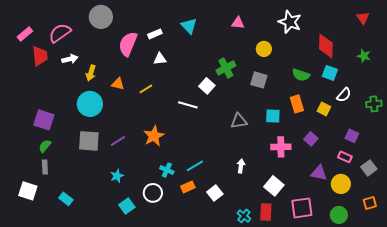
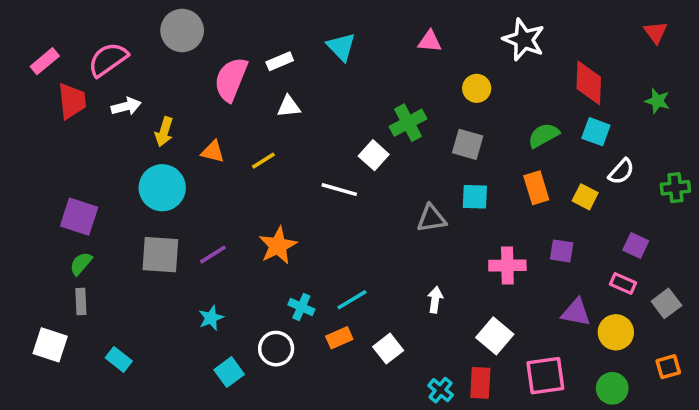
green semicircle: (301, 75) -> (544, 135), turned 132
cyan square: (273, 116) -> (475, 197), moved
purple square: (311, 139) -> (562, 251), turned -32

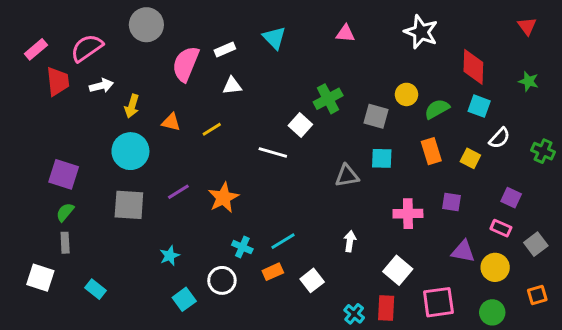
yellow circle: (477, 88) -> (406, 94), moved
green cross: (675, 188) -> (543, 151), turned 30
purple line: (213, 255) -> (178, 192), moved

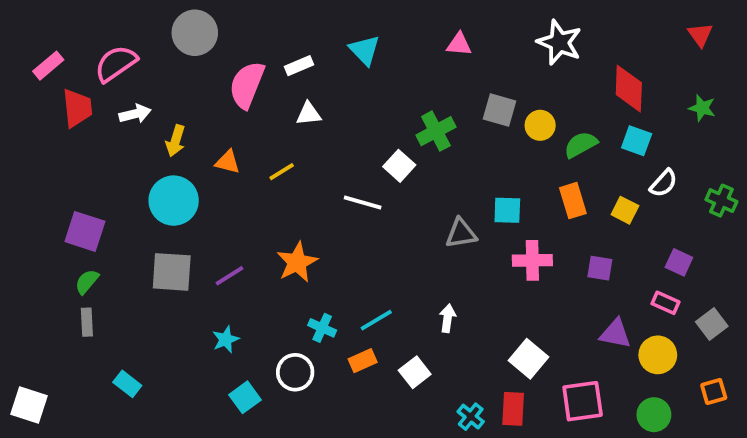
gray square: (376, 116) -> (500, 110), moved
purple line: (178, 192) -> (230, 276), moved
pink cross: (408, 214) -> (532, 260), moved
white arrow: (350, 241) -> (448, 318), moved
white square: (40, 278) -> (29, 405), moved

